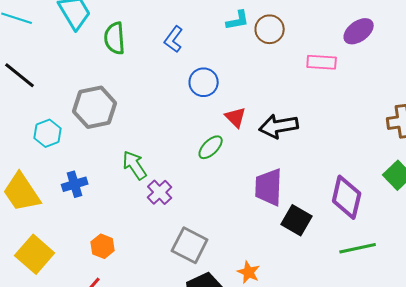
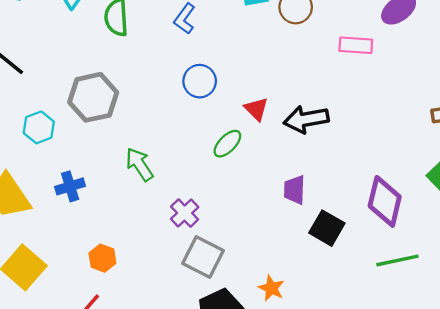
blue circle: (204, 82) -> (200, 81), moved
purple trapezoid: (269, 187) -> (294, 190), size x0.7
purple cross: (160, 192) -> (185, 213), moved

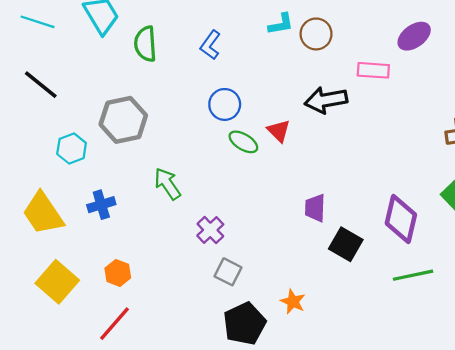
black arrow: (306, 119) -> (326, 100), moved
green ellipse: (227, 144) -> (243, 142), moved, turned 76
gray square: (203, 257) -> (228, 272), size x0.7
orange hexagon: (102, 258) -> (118, 273), moved

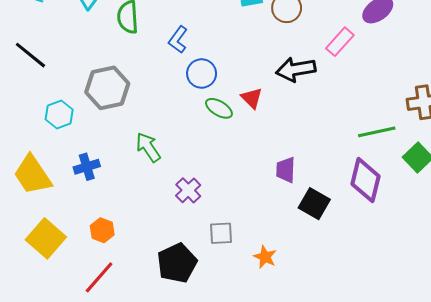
blue L-shape: (210, 45) -> (178, 40), moved
pink rectangle: (373, 70) -> (340, 42), turned -52
gray square: (228, 272) -> (221, 233), moved, turned -30
green line: (413, 275) -> (377, 132), moved
black pentagon: (244, 324) -> (177, 263), moved

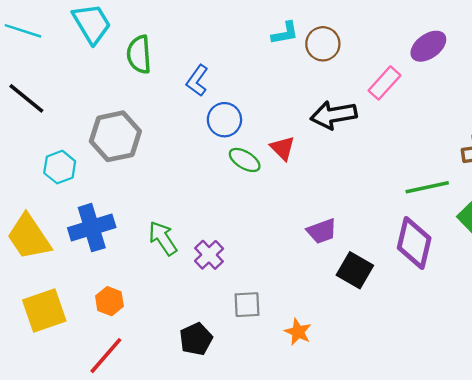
green arrow: (148, 147) -> (163, 238), moved
blue cross: (87, 167) -> (92, 228), size x1.5
purple trapezoid: (286, 170) -> (322, 231), turned -112
yellow square: (46, 238) -> (44, 311), turned 30
black pentagon: (177, 263) -> (196, 339), size x0.7

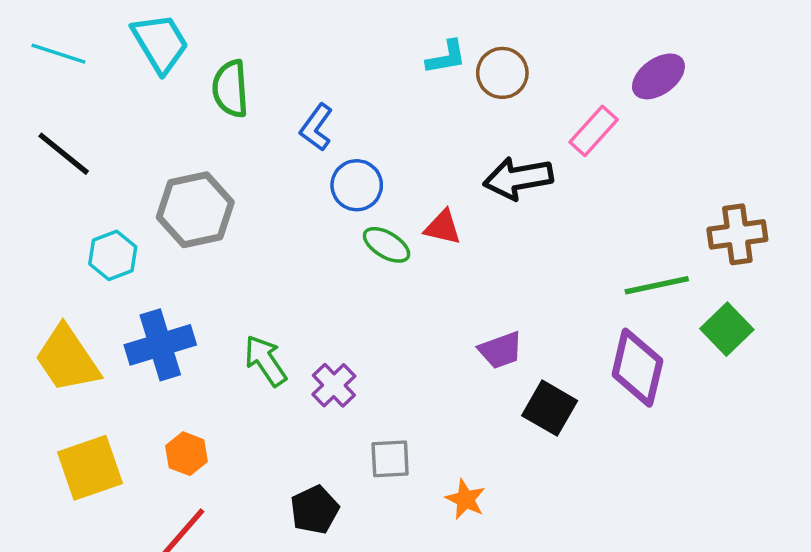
red triangle: (283, 148) -> (443, 227), turned -32

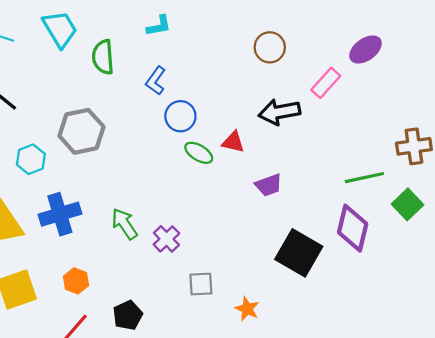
cyan L-shape: (446, 57) -> (159, 26), moved
purple trapezoid: (501, 350) -> (269, 185), moved
black square: (550, 408) -> (299, 253), size x1.4
black pentagon: (315, 510) -> (128, 315), moved

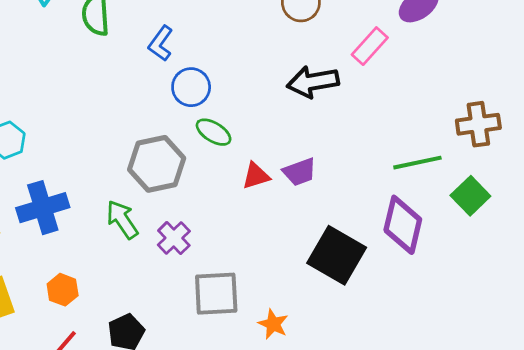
gray hexagon: (81, 131) -> (157, 164), moved
red triangle: (233, 142) -> (256, 176), moved, turned -30
gray square: (201, 284) -> (216, 294), size x1.5

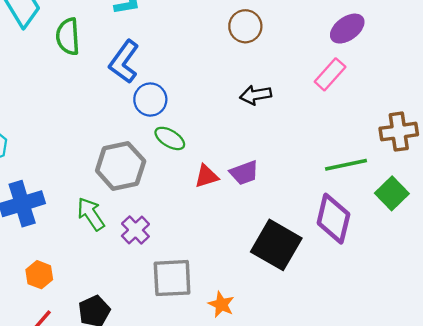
blue L-shape: (161, 43) -> (124, 62), size x1.4
pink rectangle: (370, 46) -> (330, 74), moved
black arrow: (313, 82) -> (256, 95), size x0.7

